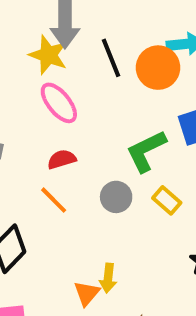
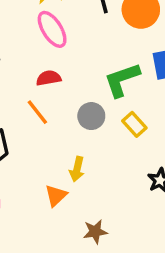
yellow arrow: (108, 278) -> (77, 169), moved

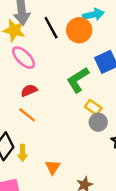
gray circle: (91, 116) -> (98, 122), moved
yellow arrow: (77, 169) -> (23, 153), moved

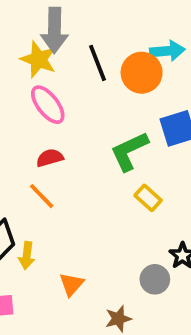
gray circle: (98, 122) -> (155, 279), moved

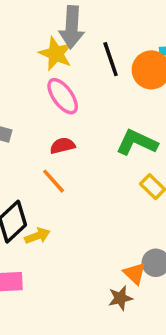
green L-shape: (129, 151) -> (137, 142), turned 48
yellow arrow: (27, 256) -> (37, 236), turned -120
orange triangle: (71, 284) -> (135, 273), moved, turned -30

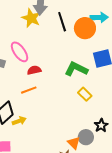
pink ellipse: (63, 96) -> (20, 52), moved
orange line: (54, 181) -> (29, 90), turned -70

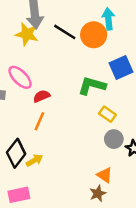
cyan arrow: (99, 17) -> (108, 19), turned -84
black line: (62, 22) -> (65, 32), turned -30
orange line: (29, 90) -> (39, 121), turned -35
gray circle: (86, 137) -> (114, 139), moved

